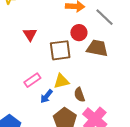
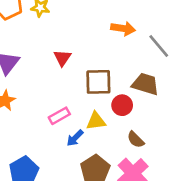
red circle: (79, 33) -> (122, 105), moved
brown semicircle: (79, 95) -> (136, 140), moved, turned -32

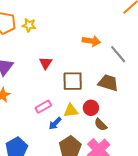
red circle: (122, 105) -> (91, 108), moved

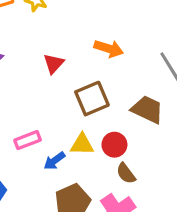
orange arrow: (91, 41) -> (109, 49), moved
brown square: (73, 81) -> (92, 99), turned -30
pink rectangle: (43, 107) -> (28, 140), moved

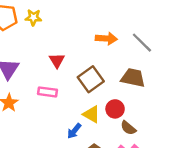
orange arrow: (109, 49) -> (106, 39), moved
pink rectangle: (28, 140) -> (48, 92), moved, turned 42
yellow triangle: (82, 144) -> (91, 114), turned 42

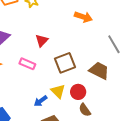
orange arrow: (106, 39) -> (83, 17), moved

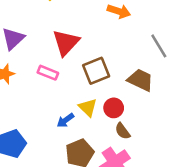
red triangle: (42, 41) -> (66, 42), size x1.6

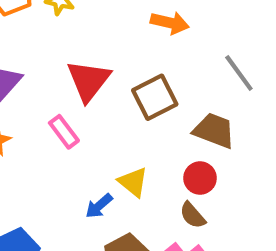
brown square: (96, 71) -> (155, 97), moved
pink rectangle: (48, 73) -> (64, 132), turned 36
red circle: (114, 108) -> (200, 178), moved

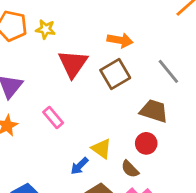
red triangle: (89, 80) -> (73, 64), moved
brown square: (155, 97) -> (115, 74), moved
brown semicircle: (193, 215) -> (130, 169), moved

